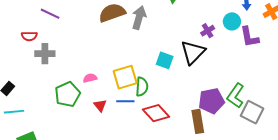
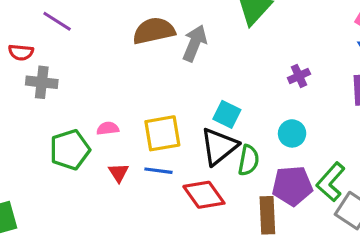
cyan circle: (232, 21) -> (292, 133), moved
black triangle: (193, 52) -> (219, 146), moved
green semicircle: (142, 87) -> (249, 160), moved

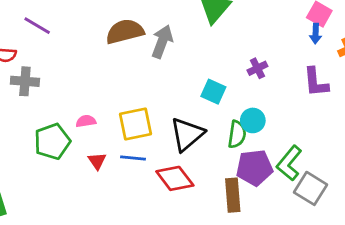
cyan square: (227, 114) -> (213, 92), moved
green semicircle: (249, 160) -> (237, 134), moved

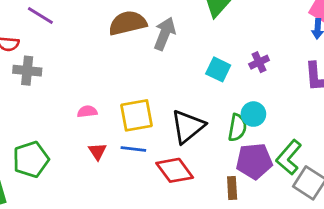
cyan square: (213, 92) -> (218, 69), moved
green pentagon: (52, 141) -> (31, 159), moved
brown rectangle: (233, 195) -> (232, 188), size x0.7

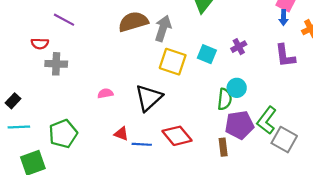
yellow square: (137, 115) -> (173, 62), moved, turned 32
black triangle: (188, 127) -> (149, 98), moved
blue line: (133, 149) -> (142, 144), moved
red triangle: (97, 151) -> (121, 134), moved, turned -32

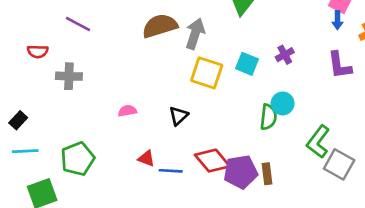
red semicircle: (40, 44) -> (38, 51), moved
black triangle: (149, 98) -> (179, 116), size x0.6
purple pentagon: (239, 125) -> (241, 172), moved

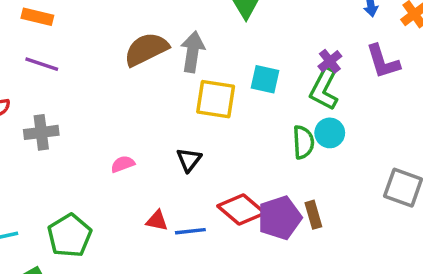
purple cross: (285, 55) -> (330, 61), moved
cyan circle: (283, 103) -> (330, 133), moved
green L-shape: (318, 142) -> (324, 89), moved

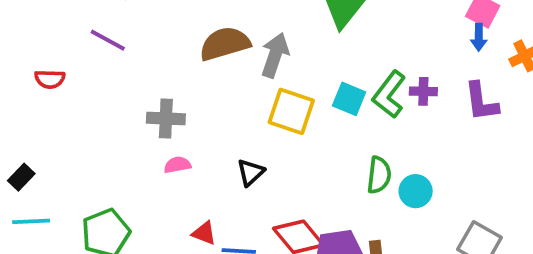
purple cross: (330, 61) -> (423, 91), turned 30
green L-shape: (324, 89) -> (389, 94), moved
gray cross: (41, 132) -> (166, 118), moved
cyan circle: (330, 133) -> (416, 191), moved

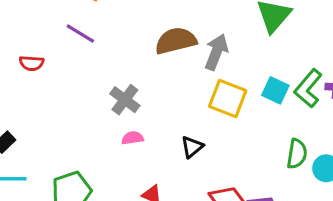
gray cross: (166, 118) -> (125, 100), turned 32

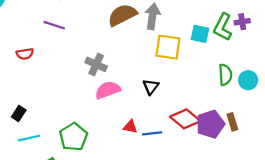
pink semicircle: (133, 138) -> (108, 90), size x1.6

